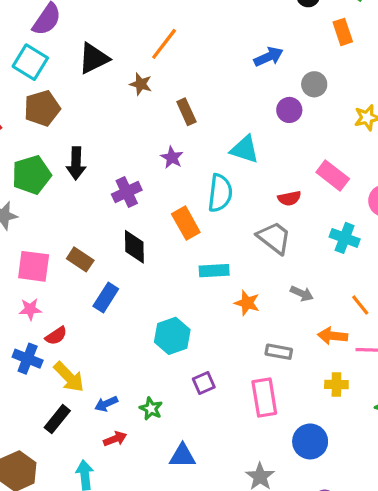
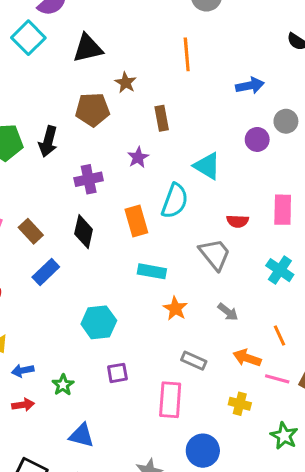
orange line: (164, 44) -> (187, 54), moved, turned -56
brown pentagon: (42, 108) -> (93, 110), moved
pink rectangle: (333, 175) -> (283, 210), turned 40

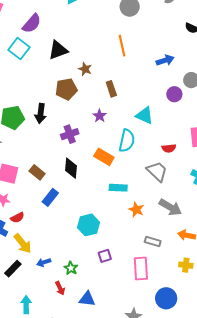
orange rectangle: (136, 221) -> (104, 157), turned -36
gray arrow: (228, 312) -> (170, 207), size x1.6
red arrow: (23, 405) -> (60, 288), moved, turned 80

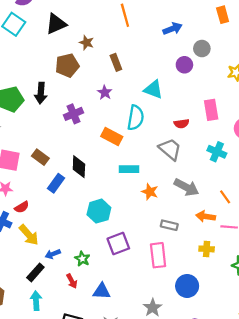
black diamond: (71, 168) -> (79, 167), moved
purple square: (105, 256) -> (118, 244), size x1.5
black rectangle: (13, 269) -> (35, 272), moved

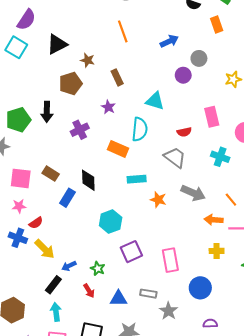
gray rectangle: (169, 225) -> (148, 294), moved

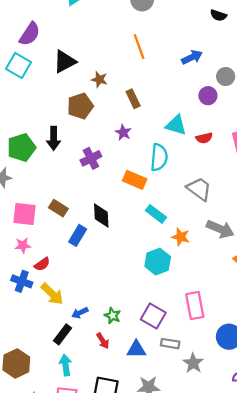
red semicircle: (184, 132) -> (204, 138), moved
cyan rectangle: (137, 179) -> (156, 214), turned 42
cyan hexagon: (111, 222) -> (158, 262), moved
purple square: (131, 252) -> (153, 316), moved, turned -35

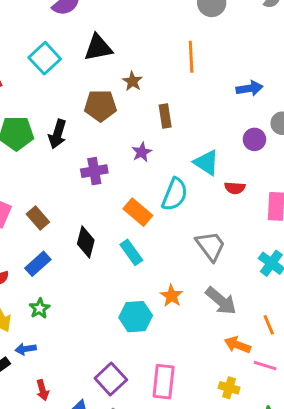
cyan square: (18, 65) -> (45, 58), moved
cyan rectangle: (156, 214) -> (131, 252), moved
blue rectangle: (78, 235) -> (38, 264), moved
green star: (113, 316) -> (40, 308), moved

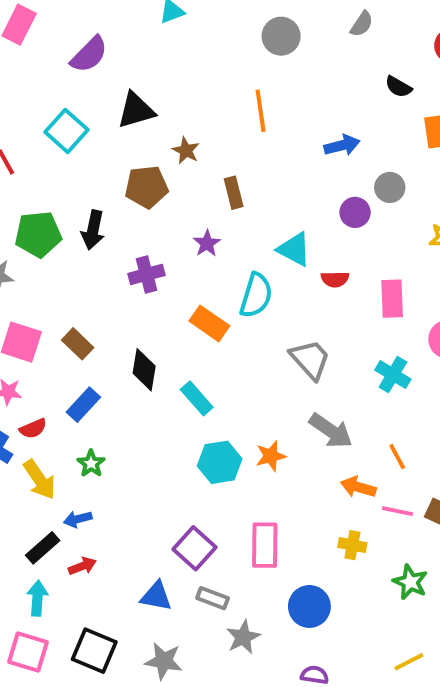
cyan rectangle: (131, 252) -> (197, 398), moved
orange star: (172, 296) -> (271, 456), moved, turned 30
red arrow: (43, 390) -> (82, 566), moved, turned -90

